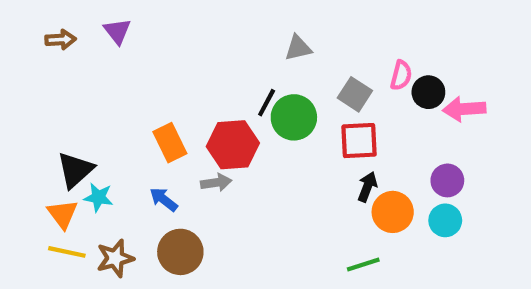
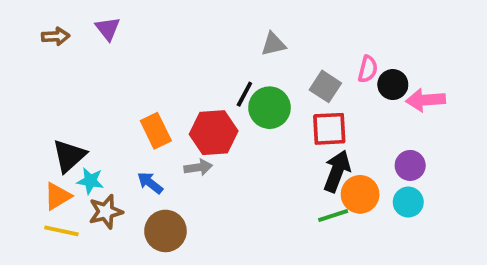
black arrow: (367, 187) -> (337, 171), size x1.5
orange triangle: (63, 214) -> (58, 196), turned 36
brown star: (115, 258) -> (106, 212), moved
green line: (363, 265) -> (333, 216), moved

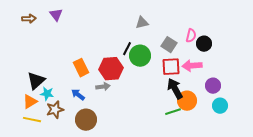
pink arrow: (426, 100) -> (192, 66), moved
black arrow: (337, 171) -> (175, 89), turned -50
cyan circle: (408, 202) -> (220, 106), moved

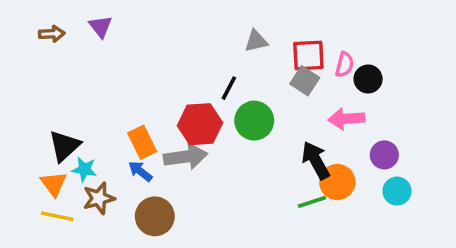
green circle: (140, 56) -> (254, 121), moved
red square: (171, 67) -> (308, 56), moved
orange rectangle: (81, 68) -> (142, 142), moved
gray arrow: (103, 87) -> (186, 157), size x1.6
orange triangle: (30, 102) -> (54, 184), turned -35

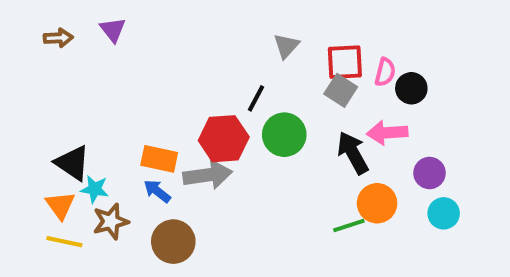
gray triangle: (256, 41) -> (286, 46), turned -35
orange rectangle: (142, 142) -> (159, 159), turned -52
black triangle: (64, 146) -> (72, 163), turned -44
black arrow: (316, 160) -> (353, 153), moved

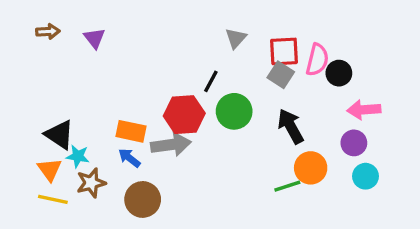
purple triangle: (113, 30) -> (94, 38), moved
pink semicircle: (385, 72) -> (317, 60), size x1.4
pink arrow: (387, 133) -> (364, 110), moved

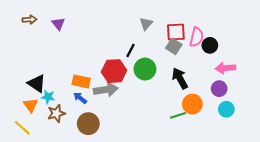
yellow line: (53, 199) -> (22, 128), moved, turned 30

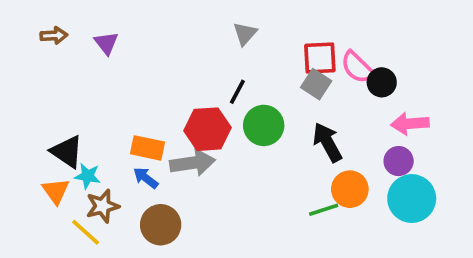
gray triangle: (146, 24) -> (245, 34), moved
pink semicircle: (196, 37) -> (357, 67), turned 120
cyan circle: (226, 109) -> (412, 199), size x1.6
yellow line: (22, 128) -> (86, 232), moved

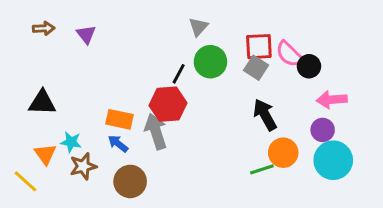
black line: (237, 92) -> (179, 74), moved
green circle: (264, 125) -> (210, 62), moved
black triangle: (67, 152) -> (42, 103), moved, turned -32
gray arrow: (192, 163) -> (156, 131), turned -100
yellow line: (86, 232) -> (26, 181), moved

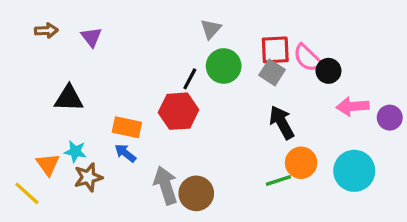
black triangle: (42, 103) -> (69, 98), moved
purple circle: (323, 130) -> (390, 118), moved
gray arrow: (156, 131) -> (166, 185), moved
brown circle: (130, 181) -> (196, 193), moved

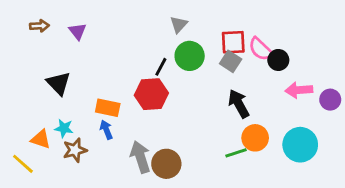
black triangle: (69, 98) -> (58, 83), turned 44
blue arrow: (125, 153) -> (106, 130), turned 30
orange triangle: (48, 164) -> (41, 139), turned -35

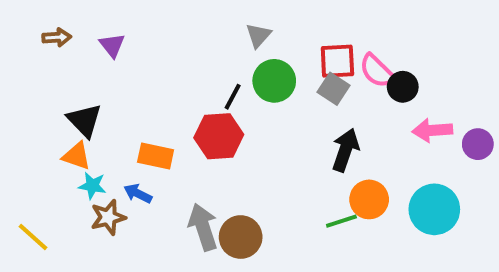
black arrow: (239, 104) -> (345, 150), turned 48
blue arrow: (106, 130) -> (138, 194), moved, turned -42
orange triangle: (41, 139) -> (77, 156), moved

